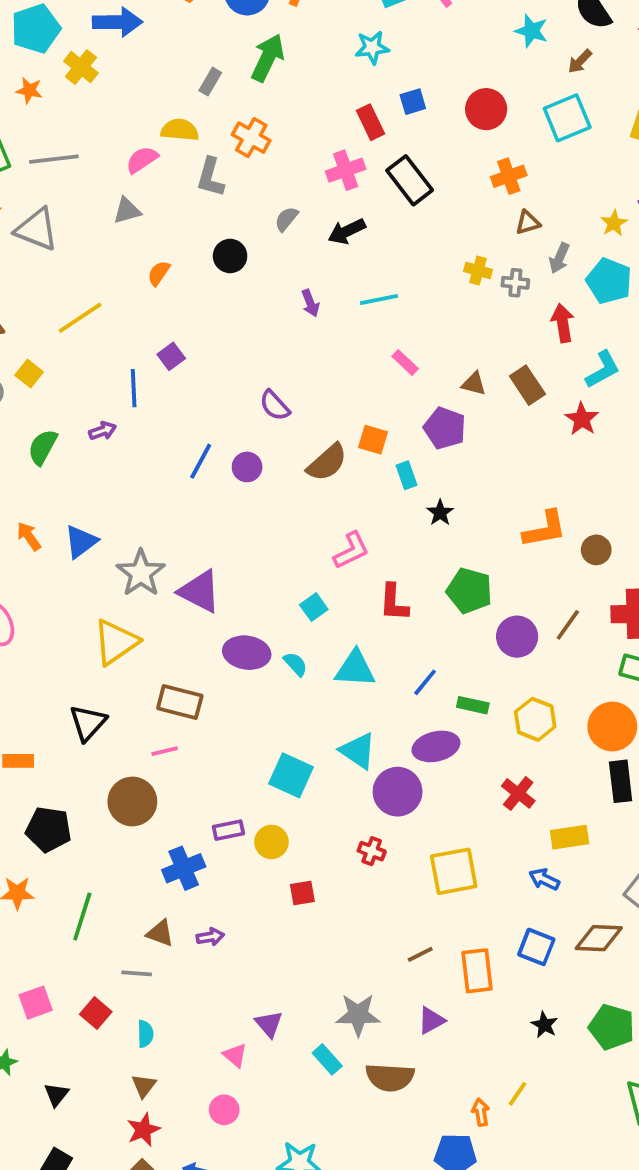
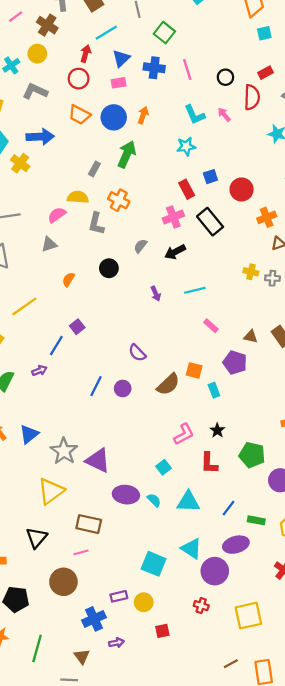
red circle: (486, 109) -> (242, 189), moved
blue line: (134, 388) -> (56, 346), turned 36
black star: (440, 513) -> (217, 430), moved
brown triangle: (160, 933) -> (82, 657), turned 35
purple arrow: (210, 937) -> (116, 643), moved

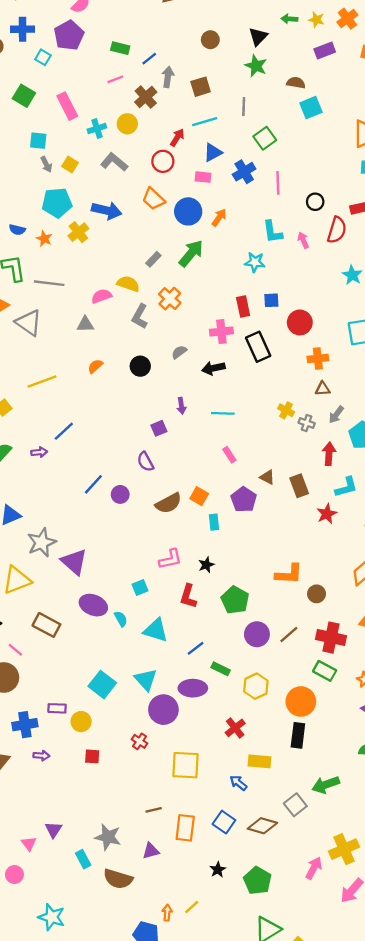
blue cross: (154, 68) -> (244, 172), turned 36
purple square: (77, 327) -> (159, 428), moved
pink line: (81, 552) -> (15, 650), moved, turned 40

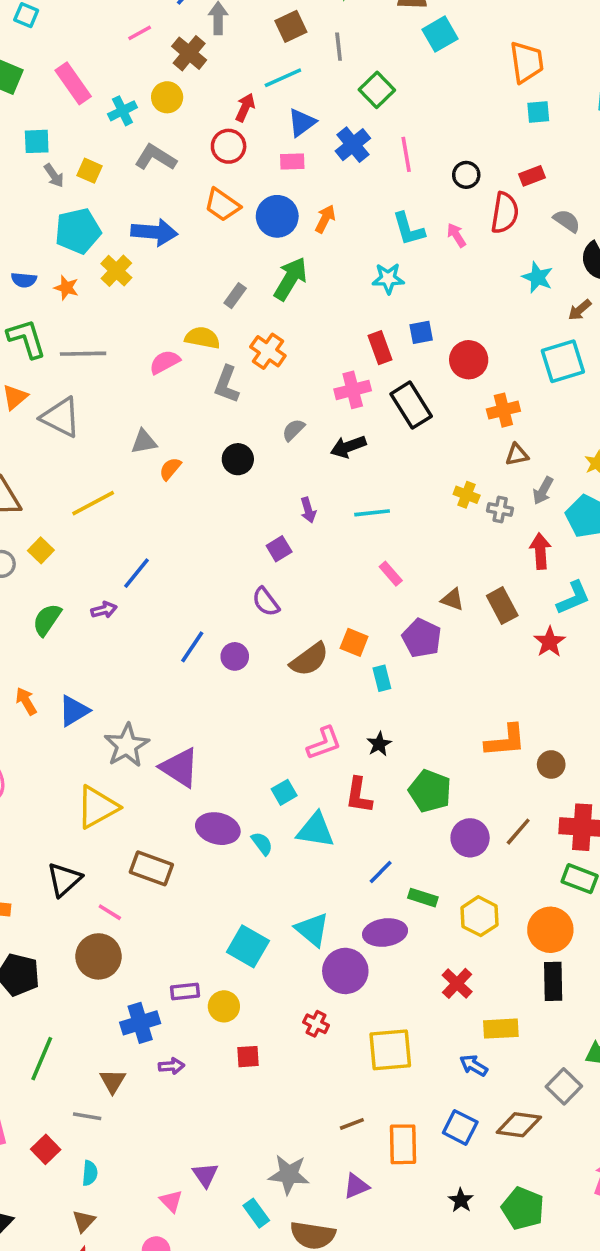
brown square: (201, 87) -> (291, 26), moved
gray triangle: (85, 324) -> (144, 442), moved
cyan triangle: (156, 630) -> (316, 830), moved

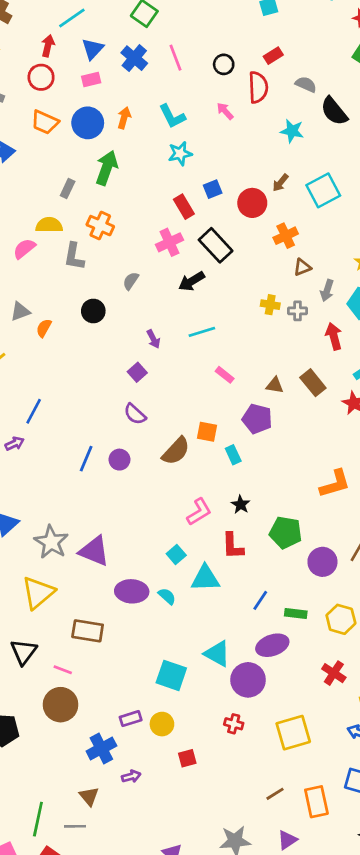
cyan L-shape: (409, 229) -> (172, 116), moved
brown arrow: (580, 310) -> (280, 183), moved
black arrow: (348, 447) -> (192, 281), moved
green line: (42, 1059) -> (38, 819), moved

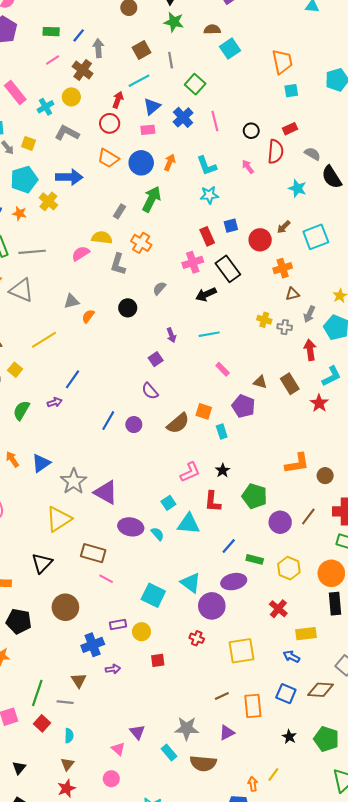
pink line: (63, 670) -> (106, 579), moved

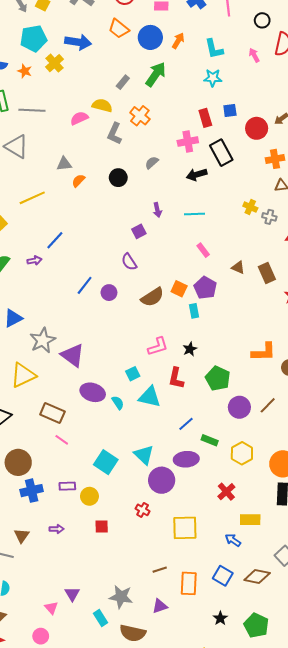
purple pentagon: (244, 406) -> (205, 288), moved
blue cross: (93, 645) -> (32, 491), moved

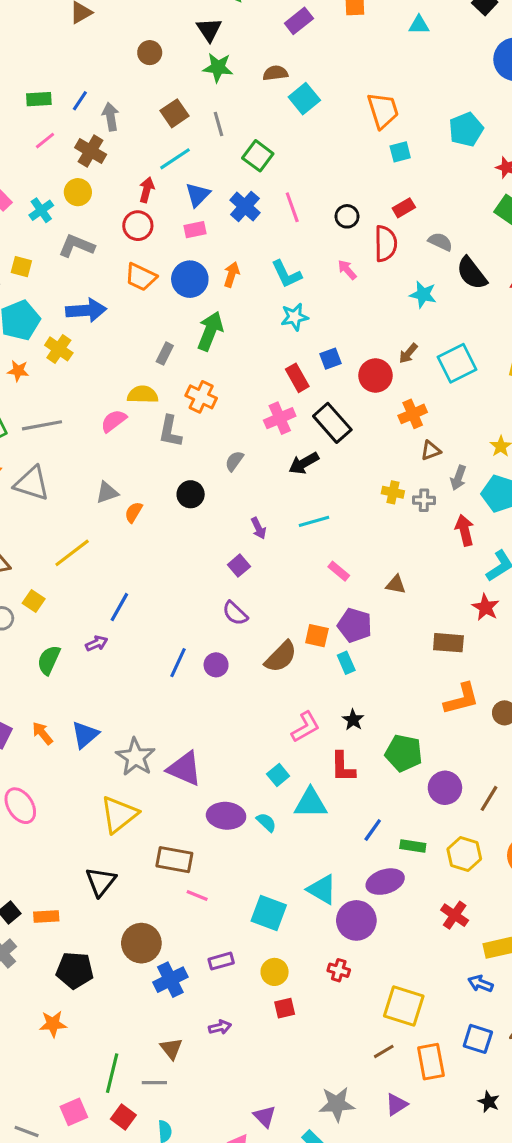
brown rectangle: (267, 273) -> (448, 643), moved, turned -48
brown line: (268, 405) -> (489, 798), moved
yellow circle: (89, 496) -> (275, 972), moved
yellow square: (185, 528) -> (404, 1006), moved, turned 32

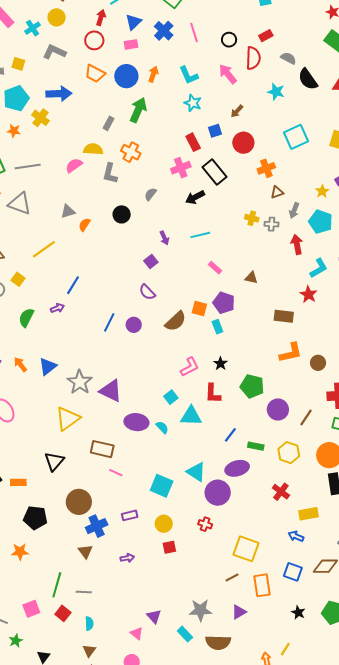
pink arrow: (347, 270) -> (228, 74), size x1.5
cyan star: (294, 317) -> (193, 103), turned 30
brown arrow: (408, 353) -> (237, 111), moved
brown triangle: (171, 1049) -> (85, 551), moved

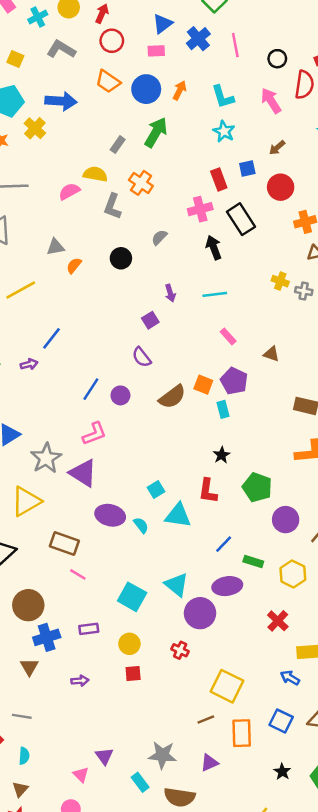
red arrow: (101, 18) -> (102, 14), moved
black arrow: (195, 197) -> (214, 247), turned 90
pink L-shape: (190, 367) -> (94, 434), moved

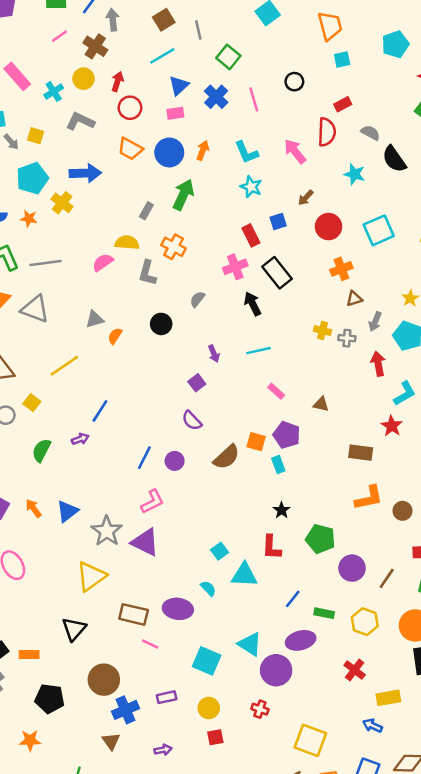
black circle: (277, 59) -> (294, 82), moved
red circle: (281, 187) -> (329, 227), moved
purple ellipse: (110, 515) -> (178, 609), moved

